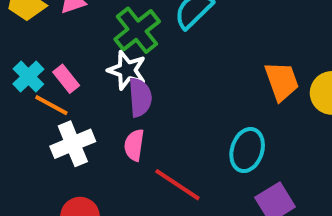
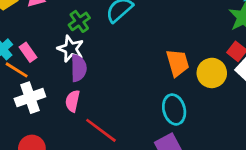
green cross: (137, 30) -> (79, 21), size x0.7
cyan ellipse: (247, 150) -> (174, 109), moved, turned -36

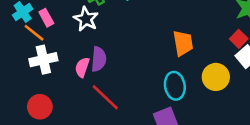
purple semicircle: (79, 68) -> (99, 59), moved
yellow circle: (212, 73) -> (216, 77), moved

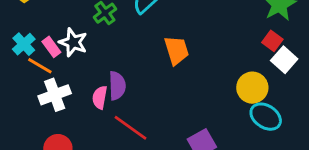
white star: (86, 19) -> (73, 42), moved
orange trapezoid: (183, 43) -> (176, 50), moved
cyan ellipse: (175, 86) -> (266, 117), moved, turned -40

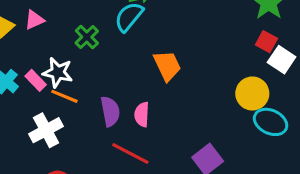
orange line: (40, 66) -> (64, 96), moved
pink semicircle: (100, 97) -> (142, 114), moved

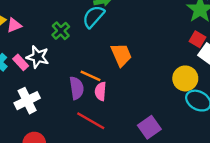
pink triangle: (34, 20) -> (14, 25), moved
orange line: (64, 96) -> (91, 76), moved

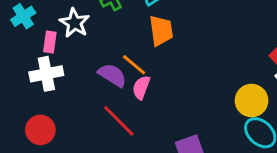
orange trapezoid: (121, 55) -> (161, 31), moved
pink rectangle: (21, 62) -> (50, 42), moved, turned 35
purple semicircle: (77, 88) -> (112, 75), turned -65

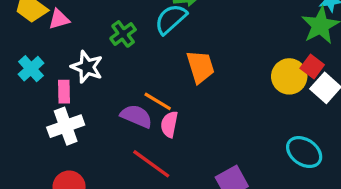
orange trapezoid: (161, 31) -> (200, 67), moved
yellow circle: (252, 101) -> (289, 76), moved

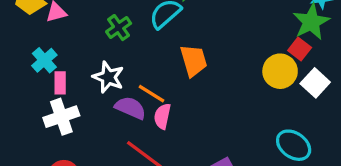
white star: (87, 67) -> (108, 77), moved
red square: (312, 67) -> (300, 49), moved
cyan cross: (31, 69) -> (44, 60), moved

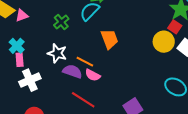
pink rectangle: (60, 83) -> (20, 60), moved
pink semicircle: (162, 116) -> (93, 75), turned -70

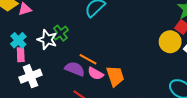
green cross: (61, 22) -> (60, 33), moved
orange trapezoid: (109, 39) -> (115, 76), moved
white star: (57, 53) -> (47, 40), moved

